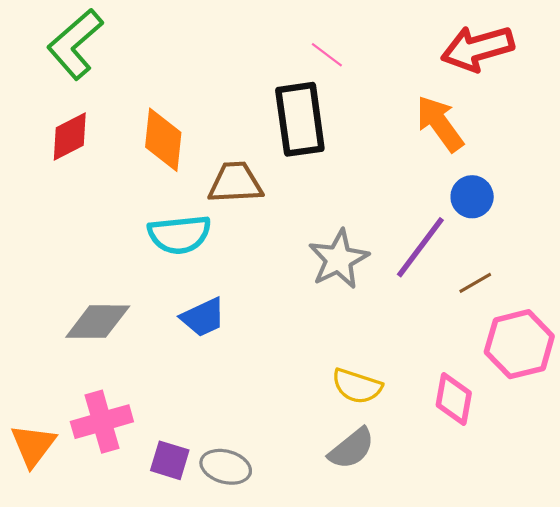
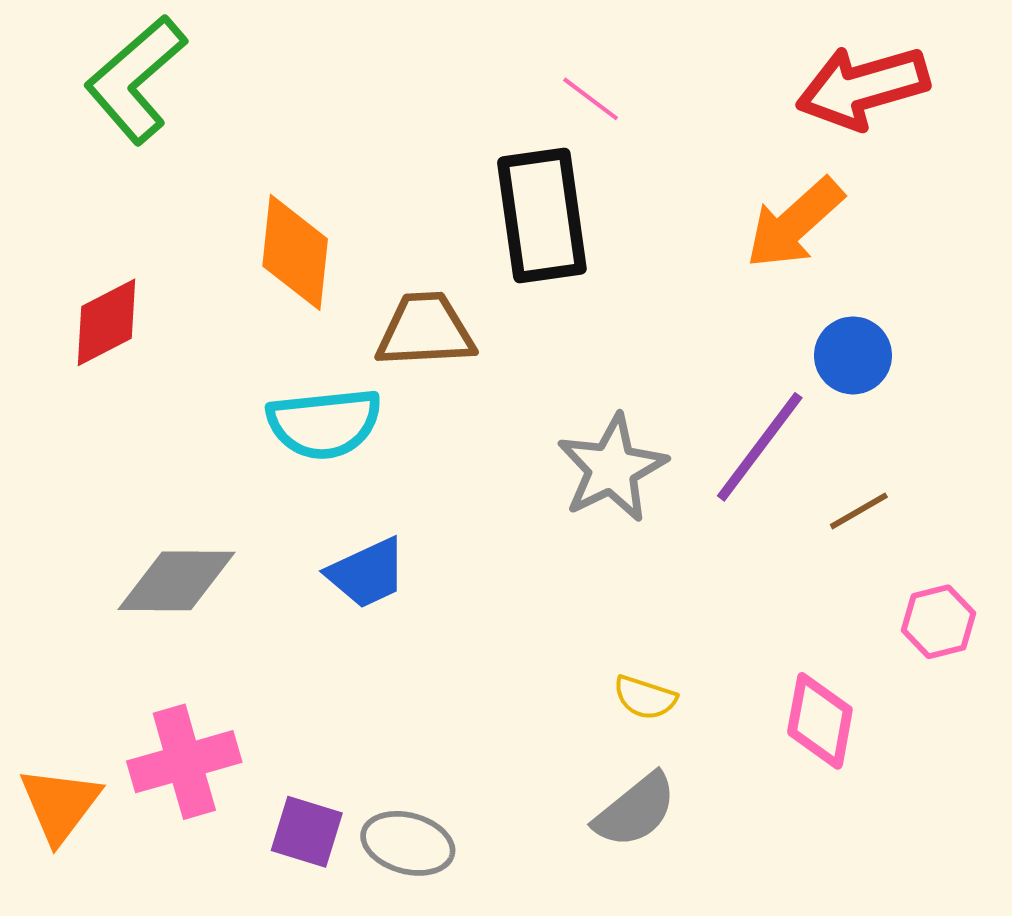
orange arrow: (440, 124) -> (795, 223), turned -96
red diamond: (70, 137) -> (107, 322), moved
pink hexagon: (519, 344) -> (939, 622), size x0.6
yellow semicircle: (357, 386) -> (645, 698), size x0.7

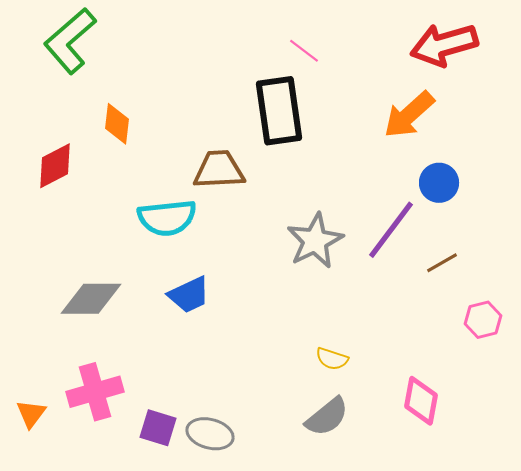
orange diamond: (295, 252) -> (117, 124), moved, size x0.7
pink diamond: (820, 721) -> (421, 401), moved
orange triangle: (60, 805) -> (31, 414), size x0.7

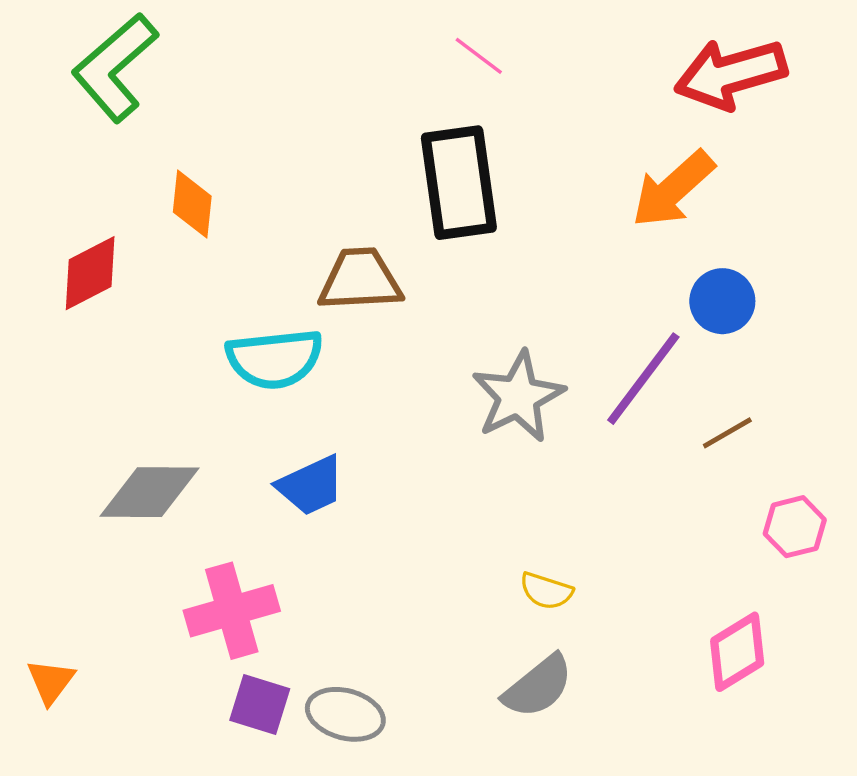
pink line: (304, 51) -> (479, 56), moved
pink cross: (95, 392) -> (232, 611), moved
pink diamond: (421, 401) -> (737, 652), moved, turned 48

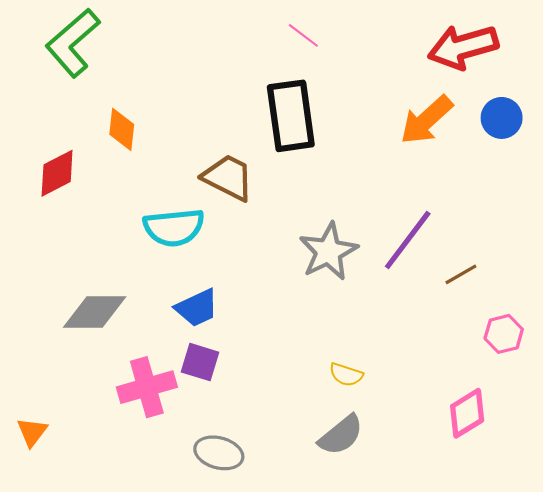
brown trapezoid: (360, 280) -> (228, 177), turned 30
blue circle: (722, 301) -> (502, 118), moved
purple square: (260, 704) -> (200, 362), moved

